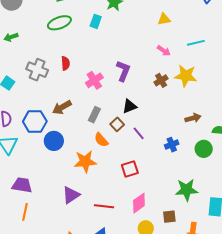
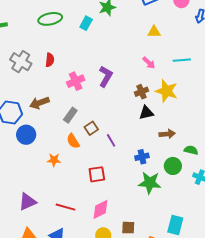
black triangle: (130, 106) -> (146, 113), moved
orange star: (85, 161) -> (54, 160), size x0.6
green star: (187, 190) -> (150, 183), moved
purple triangle: (71, 195) -> (28, 202), moved

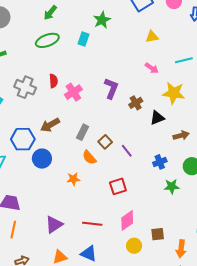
pink cross: (76, 81) -> (73, 92), moved
brown cross: (141, 92) -> (136, 103), moved
green star: (150, 183) -> (172, 186), size x0.7

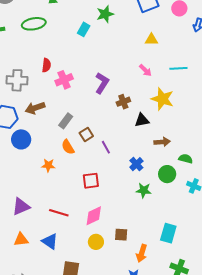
green ellipse: (47, 40) -> (34, 24), moved
gray cross: (25, 87) -> (17, 80), moved, turned -30
blue cross: (160, 162) -> (136, 164), turned -32

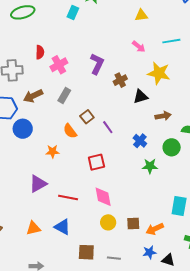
gray rectangle: (66, 121) -> (64, 95), moved
purple triangle: (21, 207) -> (38, 184), moved
pink diamond: (94, 216) -> (103, 197), turned -70
brown square: (121, 235) -> (133, 224), moved
orange arrow: (142, 253) -> (155, 229), turned 54

